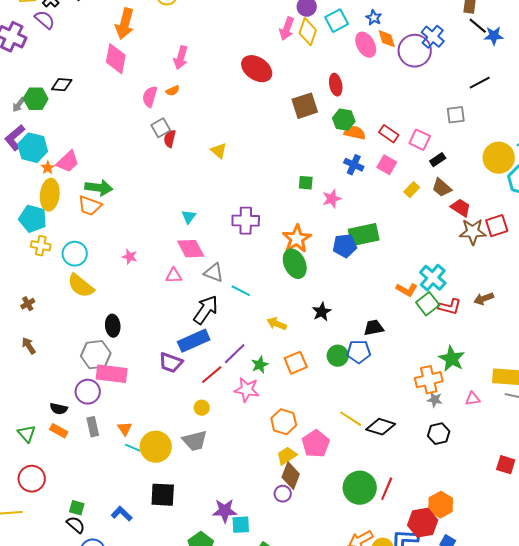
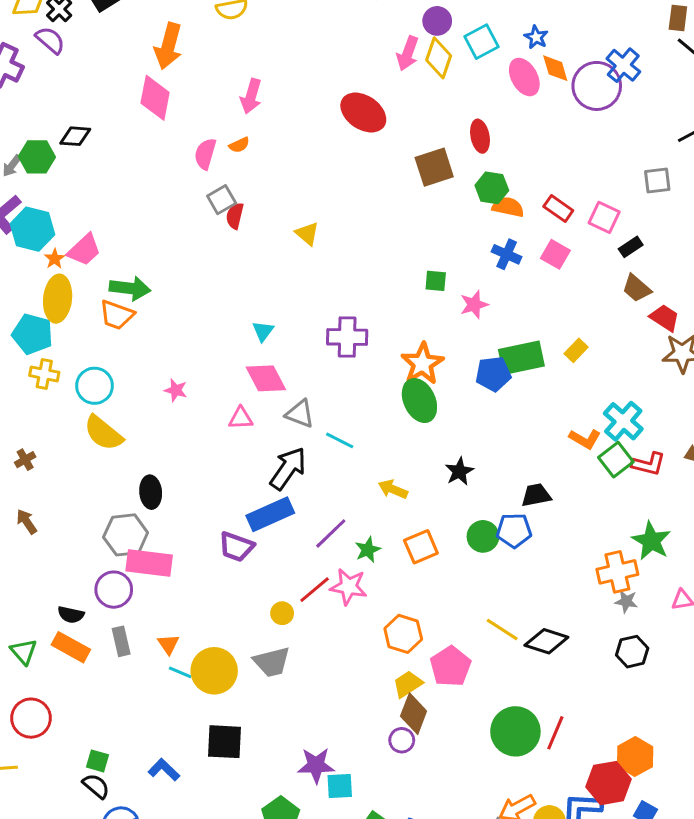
yellow rectangle: (412, 190) -> (576, 350), moved
red line: (212, 375) -> (315, 590), moved
orange rectangle: (59, 431) -> (71, 647), size x1.4

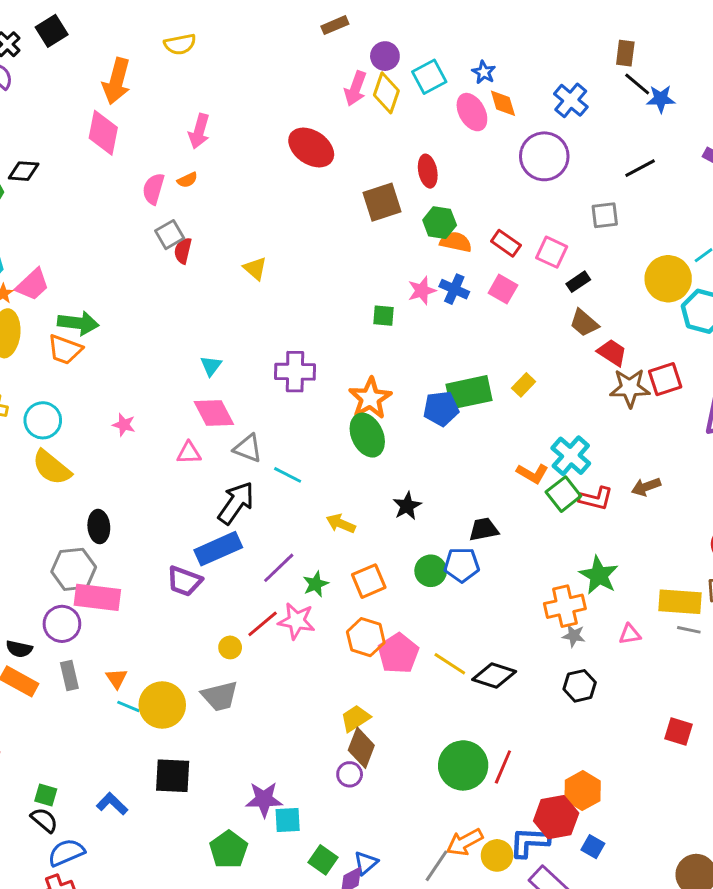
purple circle: (597, 86) -> (544, 156), moved
pink star: (474, 305) -> (422, 291), moved
orange hexagon: (403, 634) -> (366, 637), moved
pink pentagon: (450, 666) -> (398, 653), moved

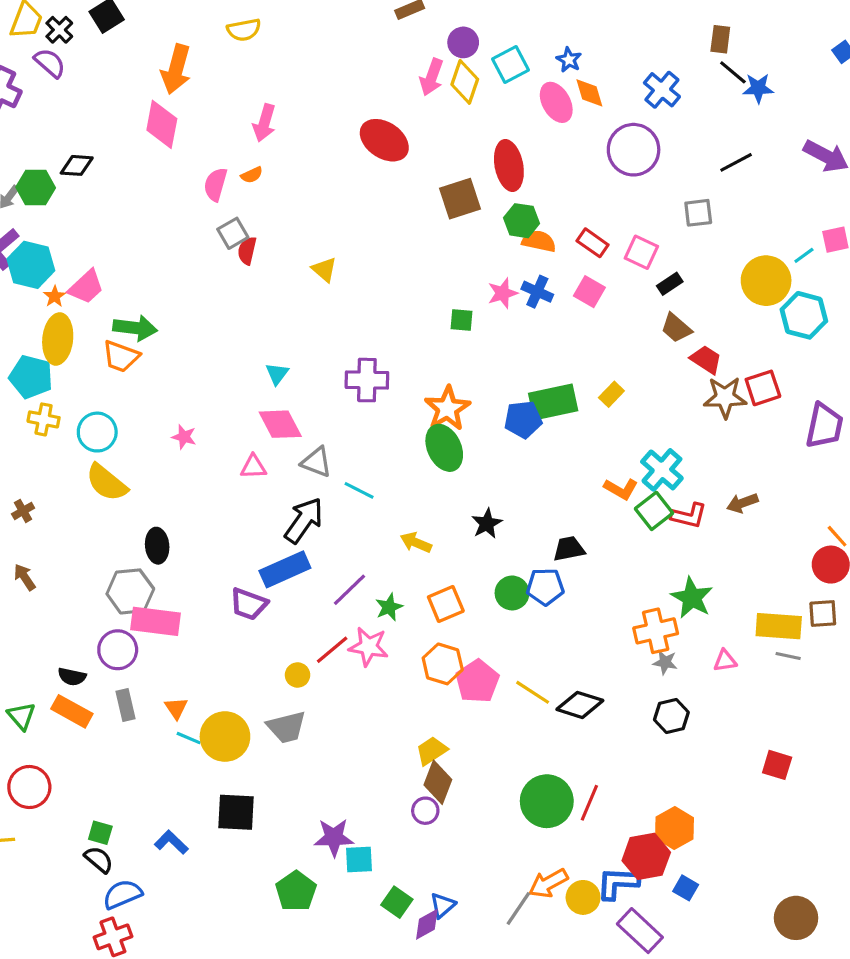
red ellipse: (428, 171) -> (509, 165), size x1.4

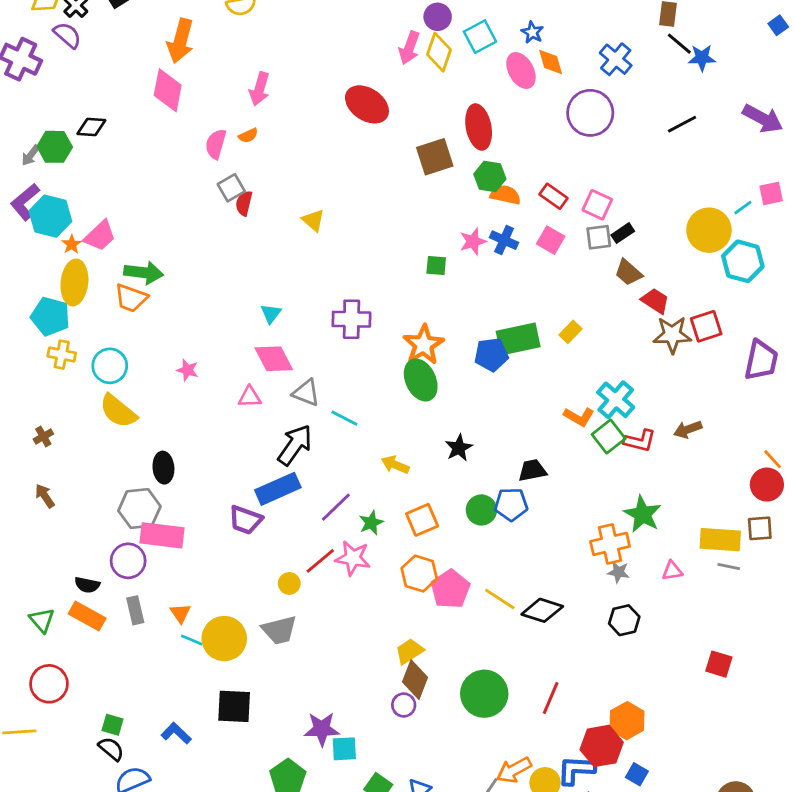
gray square: (698, 213) -> (599, 237), moved
green circle: (547, 801) -> (484, 694), moved

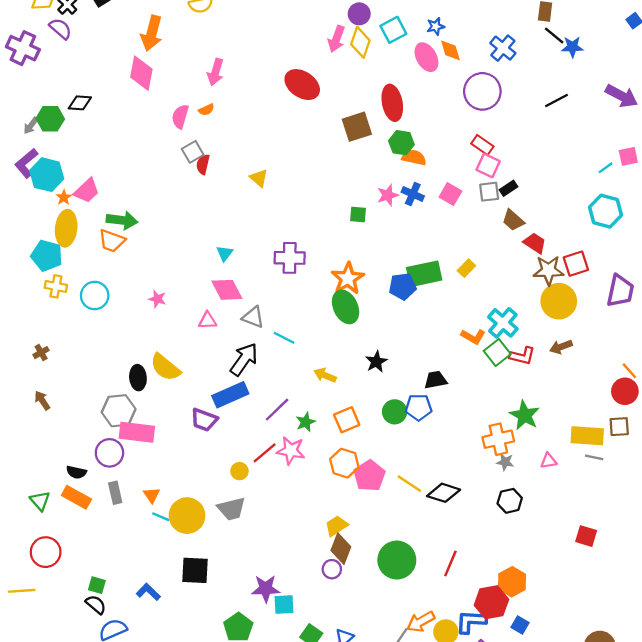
blue star: (532, 32) -> (436, 26), turned 30
red rectangle: (553, 196) -> (482, 145), moved
yellow circle: (709, 230) -> (559, 301), moved
yellow semicircle: (118, 411) -> (165, 367), moved

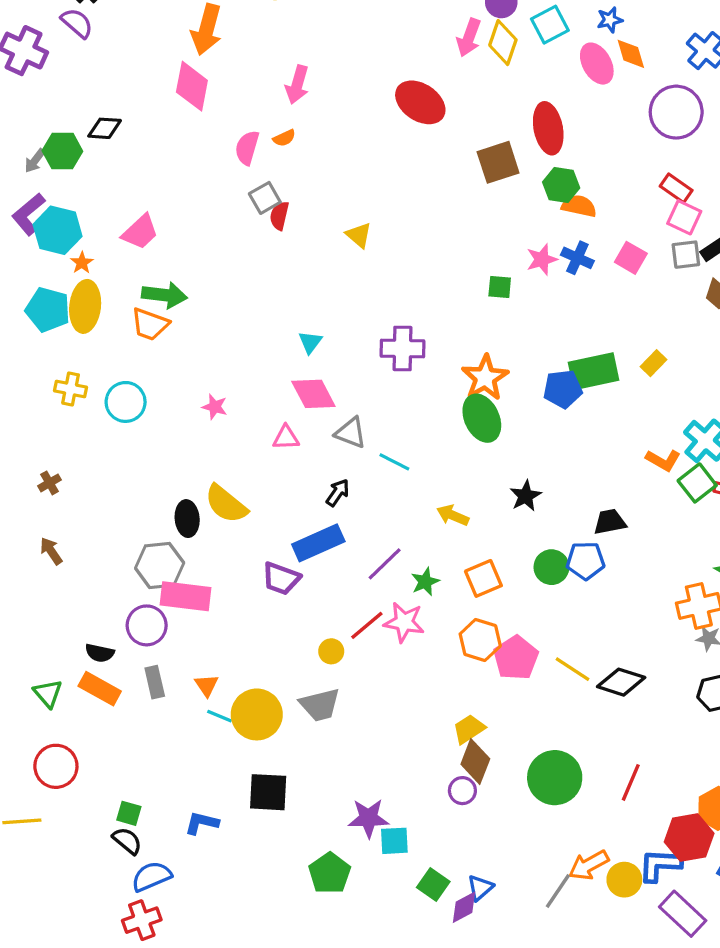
pink trapezoid: (87, 191) -> (140, 232), moved
cyan pentagon: (47, 256) -> (48, 310), moved
black arrow: (244, 359) -> (338, 493), size x0.6
blue L-shape: (148, 592) -> (202, 823), turned -30

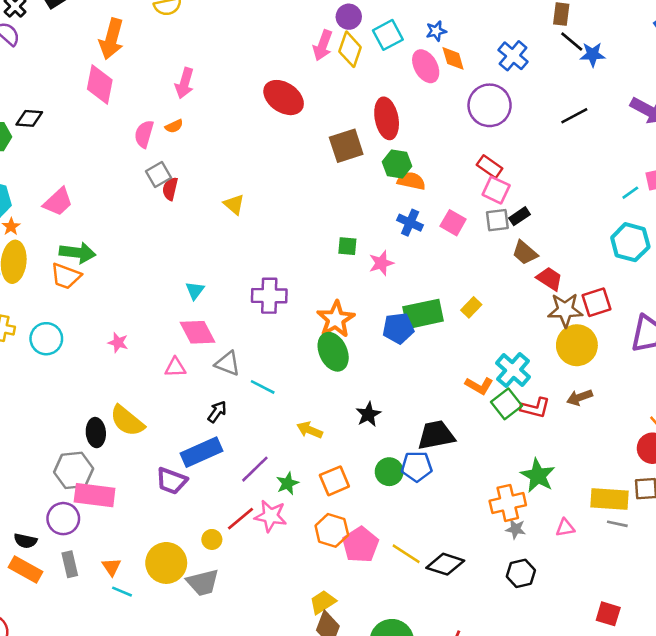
pink star: (542, 259) -> (381, 263), moved
black trapezoid: (610, 522) -> (436, 435), size x1.4
yellow circle: (257, 714) -> (166, 563), moved

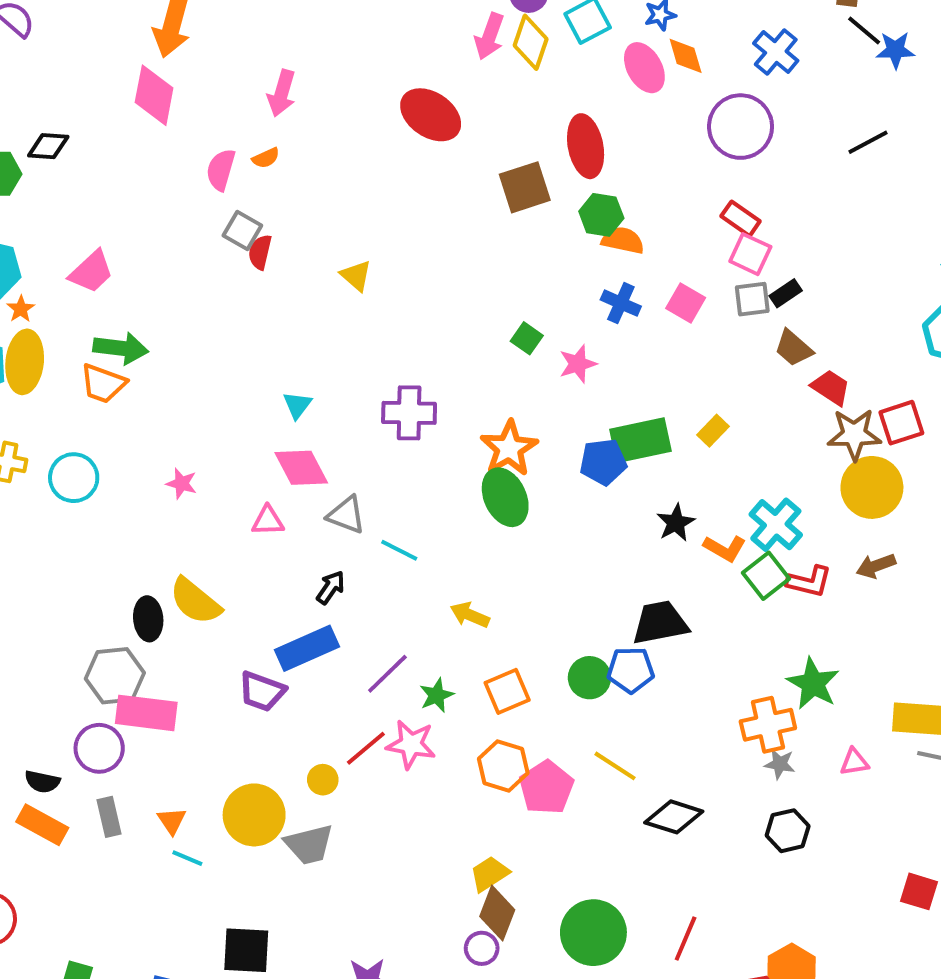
gray square: (158, 174) -> (242, 230), turned -30
green square: (347, 246) -> (527, 338), turned 30
black star: (368, 414) -> (676, 523), moved
yellow line: (406, 554) -> (615, 766), moved

